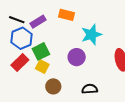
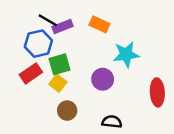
black line: (17, 20) -> (48, 20), moved

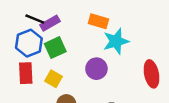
orange rectangle: (99, 24) -> (98, 21), moved
green square: (59, 64) -> (55, 48), moved
red rectangle: (31, 73) -> (26, 73), turned -50

